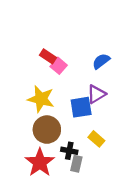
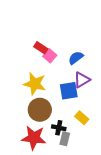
blue semicircle: (101, 61) -> (76, 58), moved
red star: (40, 163) -> (34, 138), turned -30

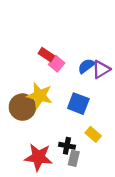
purple triangle: (82, 80) -> (101, 69), moved
blue square: (69, 91) -> (78, 104), turned 30
brown circle: (40, 110) -> (22, 107), moved

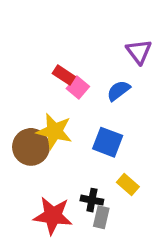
purple triangle: (101, 69) -> (139, 52), moved, turned -36

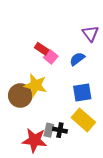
blue square: (108, 142) -> (82, 92), moved, turned -30
yellow rectangle: (128, 184) -> (83, 120), size x1.6
gray rectangle: (101, 217) -> (49, 130), moved

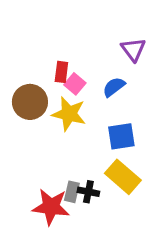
red rectangle: (42, 49) -> (61, 72), turned 64
yellow star: (35, 85) -> (69, 114), moved
brown circle: (20, 96) -> (30, 102), moved

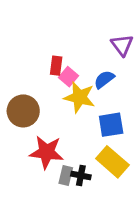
brown circle: (30, 102) -> (23, 111), moved
yellow star: (69, 114) -> (79, 97), moved
red star: (51, 207) -> (47, 152), moved

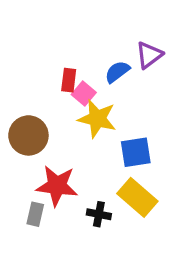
purple triangle: (122, 45) -> (149, 55), turned 30
blue semicircle: (104, 79) -> (117, 72), moved
gray rectangle: (66, 175) -> (35, 214), moved

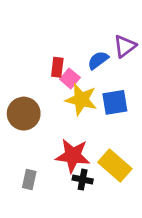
blue square: (136, 152) -> (115, 102), moved
red star: (57, 186) -> (73, 156), moved

